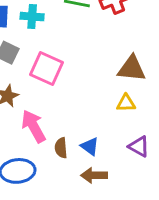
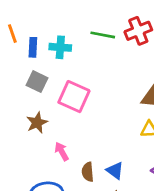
pink arrow: (34, 126) -> (62, 151), size x0.6

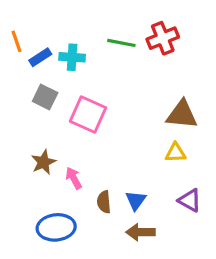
blue rectangle: (33, 47) -> (40, 57), turned 54
brown star: (37, 123) -> (43, 162), moved
blue triangle: (115, 171) -> (136, 200), turned 30

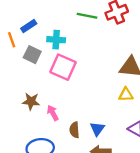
orange line: (16, 41) -> (12, 40), moved
cyan cross: (72, 57) -> (56, 40), moved
brown star: (43, 162) -> (31, 101), turned 30

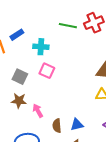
gray square: (32, 55) -> (20, 77), moved
pink square: (63, 67) -> (47, 71), size x0.7
blue triangle: (97, 129) -> (77, 125), turned 40

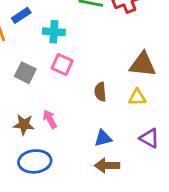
brown star: (19, 101) -> (24, 125), moved
brown semicircle: (57, 126) -> (100, 92), moved

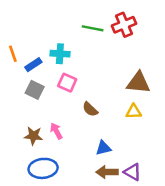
blue rectangle: (21, 15) -> (33, 65), moved
brown semicircle: (100, 92) -> (90, 109), moved, turned -42
purple triangle: (149, 138) -> (132, 172), moved

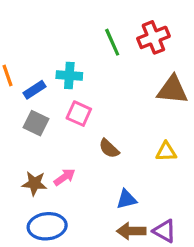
green line: (93, 28) -> (112, 42), turned 55
brown triangle: (138, 83) -> (172, 90), moved
pink arrow: (56, 131) -> (65, 177), turned 84

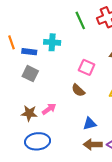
blue rectangle: (34, 90) -> (29, 52), turned 40
pink square: (79, 114) -> (87, 67), moved

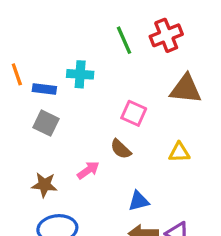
pink arrow: (49, 109) -> (88, 170), moved

